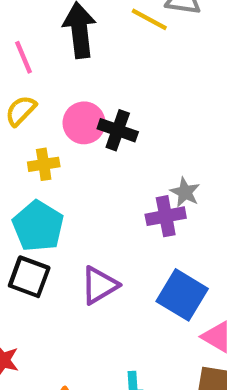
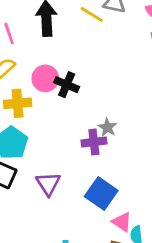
yellow cross: (44, 164) -> (18, 103), size x1.4
purple triangle: (99, 285) -> (48, 184), turned -36

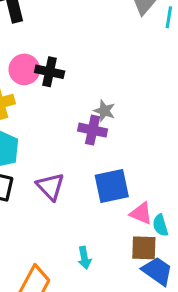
purple cross: (94, 142) -> (93, 130), turned 30
blue square: (101, 193) -> (112, 186), turned -36

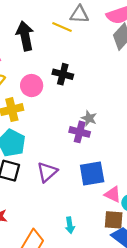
black cross: (50, 72) -> (63, 74), moved
purple triangle: (50, 187) -> (47, 172), turned 30

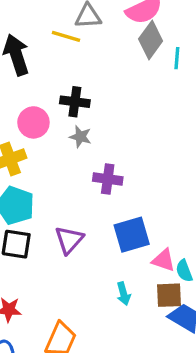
gray star: (89, 118) -> (80, 137), moved
cyan arrow: (70, 225) -> (124, 294), moved

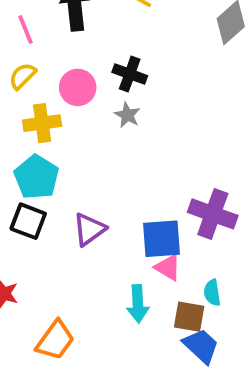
purple cross: (108, 179) -> (213, 214), moved, size x1.4
pink triangle: (164, 260) -> (168, 267), moved
cyan arrow: (124, 294) -> (138, 304), size x1.4

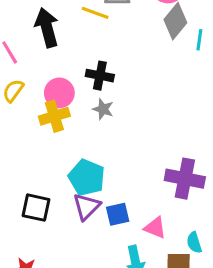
yellow cross: (42, 123) -> (54, 116), moved
cyan pentagon: (36, 177) -> (87, 177), moved
blue square: (161, 239) -> (118, 214), moved, size x0.7

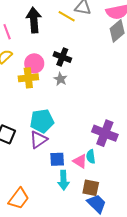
cyan pentagon: (87, 177) -> (42, 121), turned 30
blue square: (118, 214) -> (57, 159), moved
cyan semicircle: (194, 243) -> (91, 157), moved

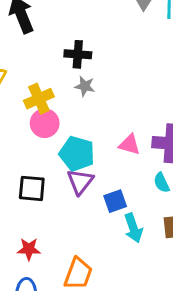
pink circle: (34, 63) -> (45, 123), moved
cyan pentagon: (42, 121) -> (77, 154), turned -30
pink triangle: (80, 161) -> (129, 145), moved

